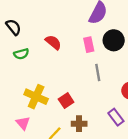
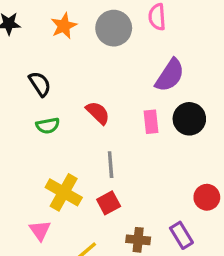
gray line: (98, 73) -> (111, 165), moved
brown cross: (79, 124) -> (138, 240), moved

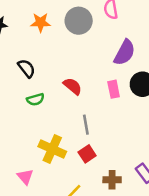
orange star: (64, 26) -> (41, 23), turned 30
pink triangle: (40, 230) -> (25, 177), moved

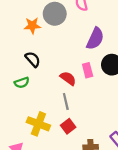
orange star: (41, 23) -> (32, 26), moved
black semicircle: (26, 68) -> (33, 59), moved
red semicircle: (73, 86) -> (68, 78), moved

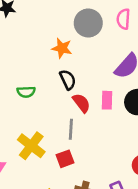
orange star: (32, 26) -> (62, 48), moved
black semicircle: (33, 59) -> (68, 80), moved

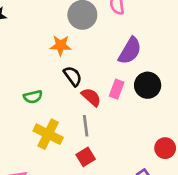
pink rectangle: (107, 100) -> (117, 89), turned 30
yellow cross: (31, 146) -> (48, 134), moved

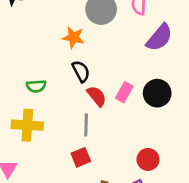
purple semicircle: (130, 51) -> (159, 38), moved
yellow cross: (48, 134) -> (27, 125), moved, turned -32
red circle: (165, 148) -> (148, 159), moved

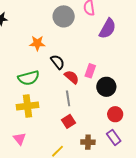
orange star: (73, 37) -> (37, 43), moved
green semicircle: (36, 86) -> (29, 78), size x1.5
black circle: (157, 93) -> (106, 87), moved

